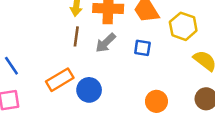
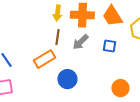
orange rectangle: (60, 80) -> (44, 59), moved

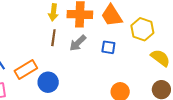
orange rectangle: (44, 59) -> (26, 69), moved
blue circle: (67, 79) -> (48, 82), moved

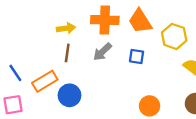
yellow arrow: (53, 12) -> (66, 28), moved, turned -105
brown line: (53, 38) -> (67, 53), moved

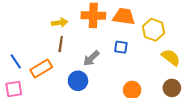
orange trapezoid: (140, 21) -> (124, 17), turned 130
gray arrow: (102, 52) -> (91, 58), moved
blue circle: (70, 95) -> (78, 81), moved

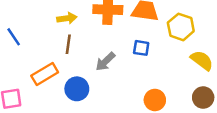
blue line: (16, 61) -> (14, 37), moved
blue circle: (78, 81) -> (77, 89), moved

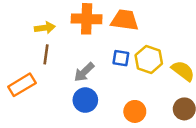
yellow hexagon: (181, 27) -> (149, 59), moved
blue circle: (77, 89) -> (85, 100), moved

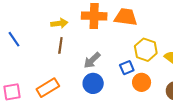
blue square: (121, 58) -> (127, 68), moved, turned -32
orange rectangle: (22, 85) -> (48, 88), moved
orange circle: (135, 111) -> (142, 82), moved

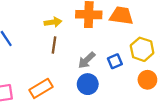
blue square: (127, 68) -> (115, 61), moved
orange circle: (142, 82) -> (147, 80), moved

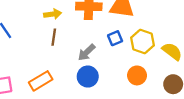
blue square: (115, 61) -> (115, 38), moved
orange circle: (147, 80) -> (137, 75), moved

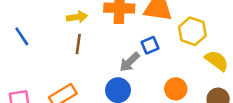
yellow hexagon: (142, 41) -> (192, 31), moved
gray arrow: (87, 52) -> (130, 62), moved

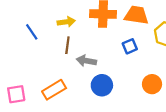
blue line: (22, 36) -> (32, 32), moved
gray arrow: (130, 62) -> (86, 61), moved, turned 54

